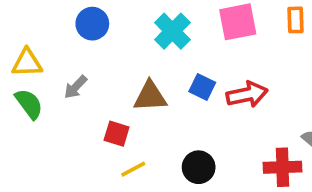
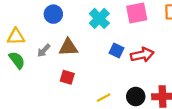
brown triangle: (150, 96) -> (68, 47), moved
black circle: (199, 167) -> (136, 97), moved
yellow line: (133, 169) -> (104, 98), moved

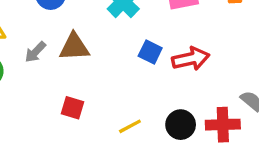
red square: (67, 77) -> (73, 108), moved

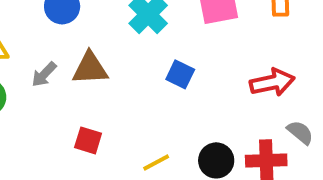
red arrow: (191, 59) -> (272, 82), moved

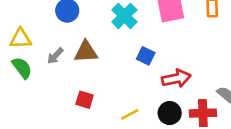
red arrow: (272, 82) -> (176, 78), moved

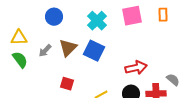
brown triangle: (86, 52) -> (68, 48), turned -42
blue square: (146, 56) -> (94, 51), moved, size x1.5

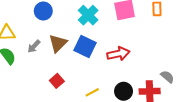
red arrow: (136, 68) -> (118, 54), moved
red square: (67, 84) -> (57, 81), turned 32

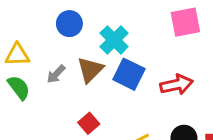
cyan cross: (88, 15) -> (114, 40), moved

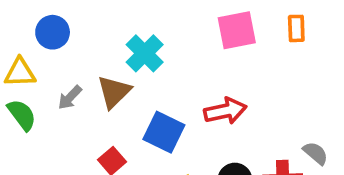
blue circle: (69, 24) -> (53, 32), moved
blue square: (129, 74) -> (164, 132), moved

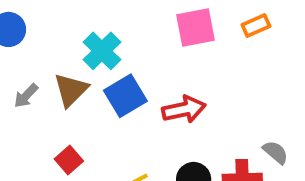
orange rectangle: (296, 28) -> (256, 26), turned 68
blue square: (164, 132) -> (125, 96), moved, turned 33

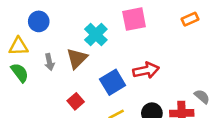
pink square: (196, 28) -> (134, 19), moved
gray arrow: (26, 96) -> (49, 62), turned -56
blue square: (125, 96) -> (113, 82), moved

